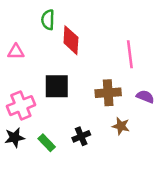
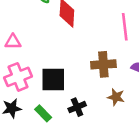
pink triangle: (16, 52) -> (13, 42), moved
black square: (57, 86) -> (53, 79), moved

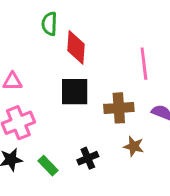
black square: (53, 79) -> (75, 92), moved

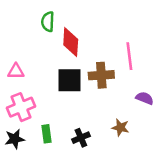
brown cross: (119, 108) -> (101, 75), moved
green rectangle: (48, 166) -> (46, 134), moved, turned 36

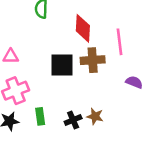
red diamond: (71, 42) -> (83, 28), moved
brown star: (120, 127) -> (95, 116), moved

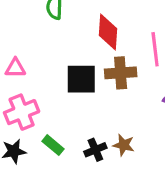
green rectangle: (40, 116) -> (53, 145), turned -42

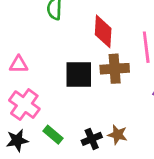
pink cross: (22, 112) -> (24, 105), turned -32

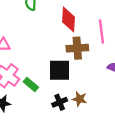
black square: (79, 74) -> (60, 70), moved
green rectangle: (53, 135) -> (31, 85), moved

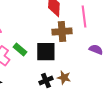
green rectangle: (31, 85) -> (20, 50), moved

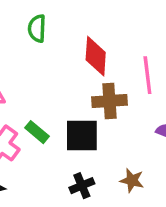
brown star: (64, 78) -> (132, 180), moved

